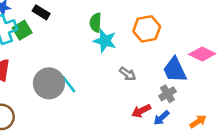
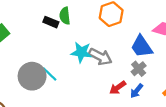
black rectangle: (41, 12) -> (51, 22), moved
cyan star: (105, 41) -> (81, 52), moved
gray arrow: (128, 74) -> (100, 57), size x1.5

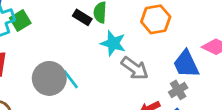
cyan star: (81, 52) -> (113, 43), moved

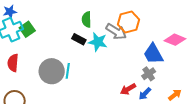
black rectangle: (82, 17) -> (79, 39), moved
gray arrow: (135, 68) -> (116, 32), moved
cyan line: (71, 79) -> (68, 71), turned 49

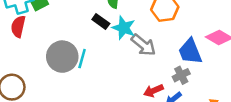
gray arrow: (116, 32) -> (143, 45), moved
red semicircle: (13, 63) -> (18, 27), moved

